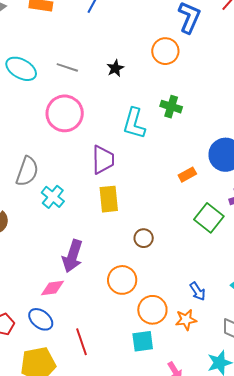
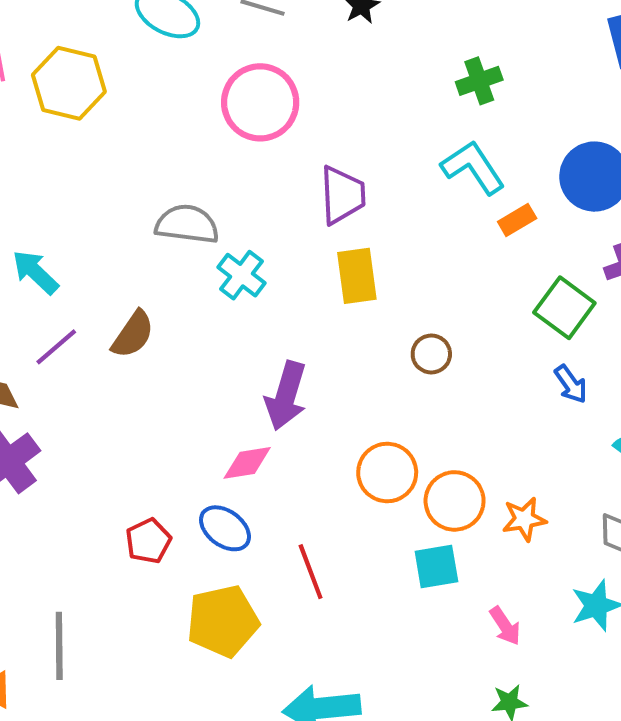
green cross: (171, 107) -> (479, 81), turned -35
cyan L-shape: (134, 123) -> (473, 167), moved, turned 132
gray semicircle: (27, 171) -> (187, 224), turned -100
orange circle: (122, 280) -> (387, 473), moved
blue arrow: (198, 291) -> (571, 384), moved

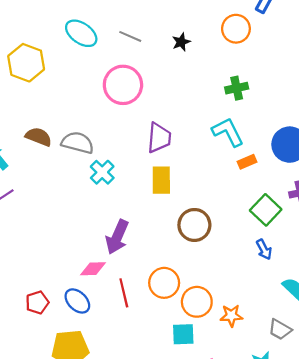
brown semicircle: (133, 334) -> (39, 137), moved, turned -110
brown circle: (431, 354) -> (194, 225), size x1.6
red line: (311, 572) -> (124, 293), moved

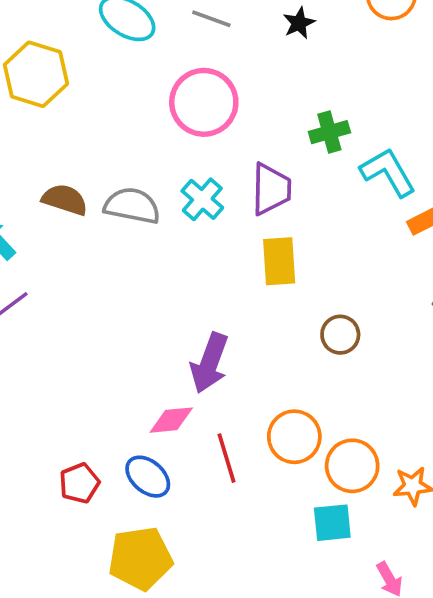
green cross: (237, 88) -> (329, 132), moved
cyan cross: (102, 172) -> (202, 199), moved
brown circle: (194, 225) -> (340, 335), size x0.7

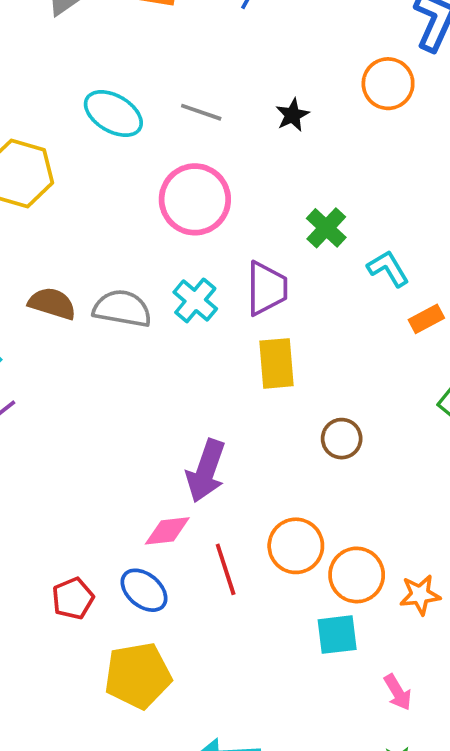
green cross: (329, 132) -> (326, 228), turned -30
cyan L-shape: (388, 172) -> (388, 269), size x0.7

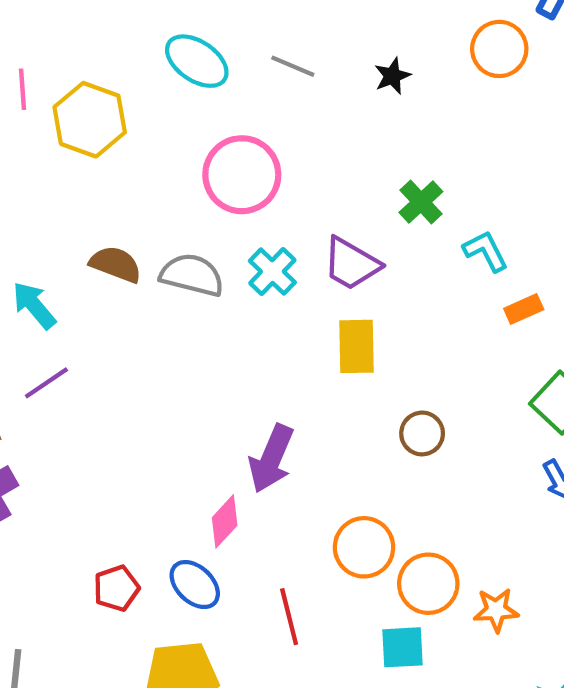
pink circle: (195, 199) -> (242, 175), moved
purple trapezoid: (267, 288) -> (351, 264), turned 116
pink diamond: (167, 531) -> (225, 521), turned -45
red line: (226, 569) -> (289, 617), moved

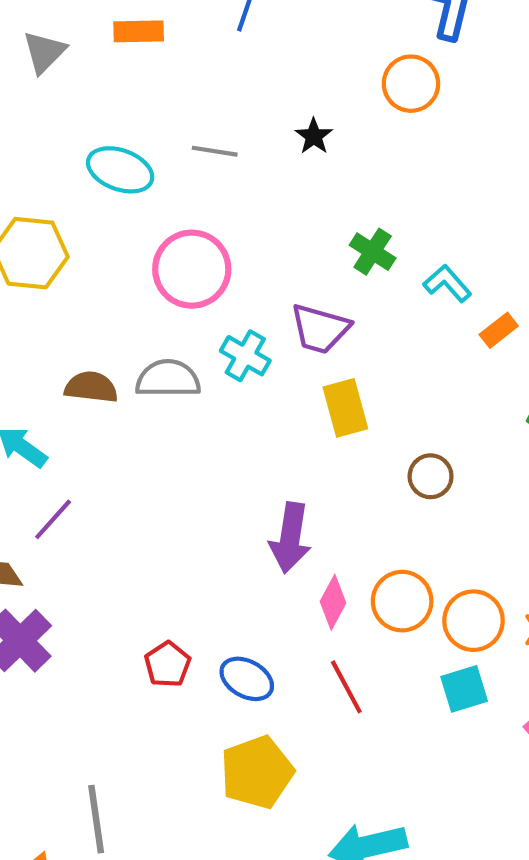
pink diamond: (225, 521) -> (333, 602), moved
red pentagon: (116, 588) -> (168, 664), moved

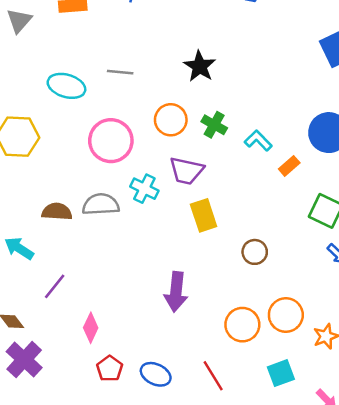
orange circle: (411, 84) -> (171, 120), moved
black star: (314, 136) -> (200, 66), moved, size x1.5
purple line: (53, 519) -> (55, 286), moved
pink diamond: (333, 602) -> (91, 328), moved
orange circle: (474, 621) -> (286, 315), moved

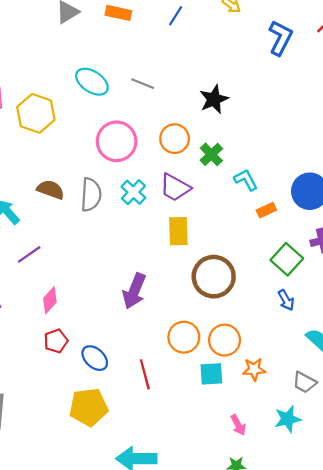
gray semicircle: (101, 204) -> (91, 195), turned 80
brown circle: (255, 252) -> (214, 277), size x1.8
cyan square: (281, 373) -> (211, 374), moved

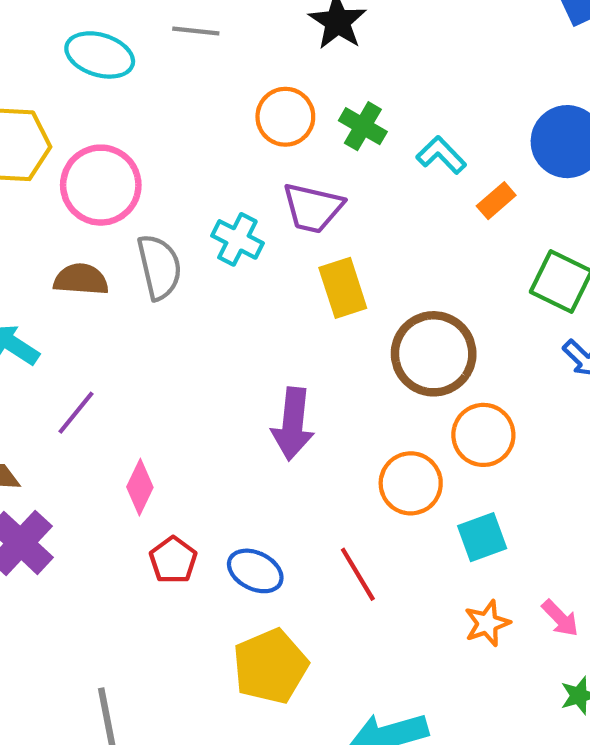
pink circle: (117, 141) -> (101, 185), moved
orange circle: (224, 340) -> (483, 435), moved
orange star: (254, 369) -> (487, 623), moved

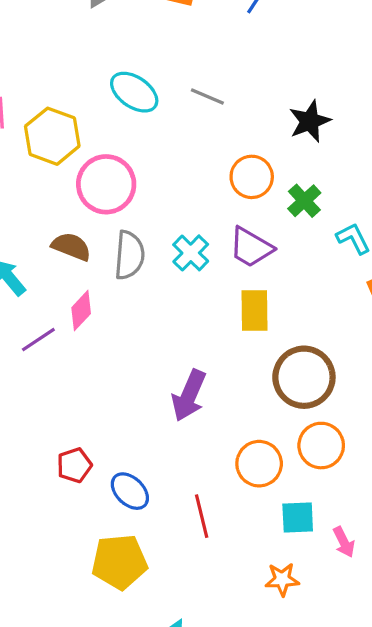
pink diamond: (140, 487) -> (81, 311), moved
pink arrow: (560, 618) -> (344, 542), moved

